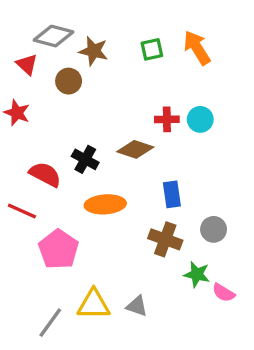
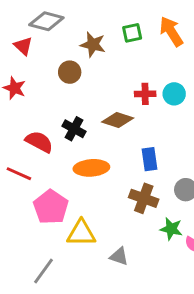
brown star: (94, 51) -> (93, 45), moved
brown circle: (69, 81) -> (70, 72), moved
yellow triangle: (94, 304) -> (81, 233), moved

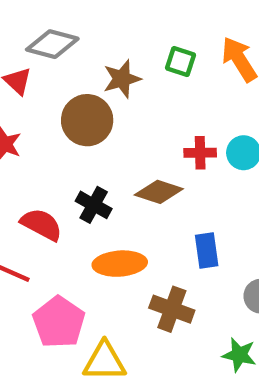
green square: (132, 33) -> (181, 61), turned 30
brown star: (93, 45) -> (122, 79), turned -30
brown circle: (70, 72) -> (87, 120), size x1.5
brown cross: (144, 198) -> (172, 309), moved

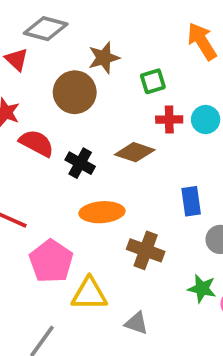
green square: (181, 61) -> (153, 81), moved, turned -35
red semicircle: (41, 224) -> (37, 143), moved
blue rectangle: (207, 251) -> (191, 201), moved

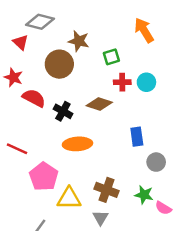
brown star: (104, 58) -> (79, 41), turned 30
brown cross: (146, 250) -> (107, 190), moved
gray triangle: (137, 323) -> (100, 218), turned 42

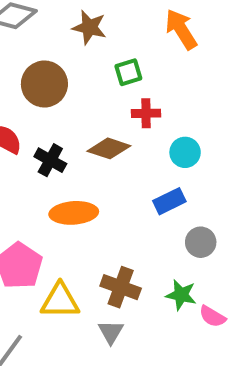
brown star: (79, 41) -> (89, 27), moved
cyan circle: (146, 82) -> (185, 152), moved
blue rectangle: (137, 137) -> (169, 201), turned 72

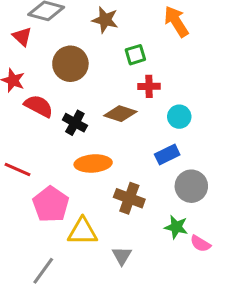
gray circle: (201, 242) -> (191, 186), size x1.4
brown cross: (121, 287) -> (129, 198), moved

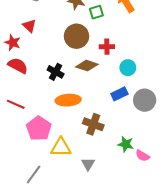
red triangle: (22, 37) -> (29, 26), moved
green square: (135, 55) -> (96, 12), moved
brown circle: (70, 64) -> (76, 36), moved
red semicircle: (39, 106) -> (18, 66), moved
gray circle: (191, 186) -> (145, 100), moved

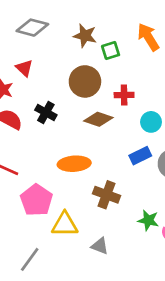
black cross: (56, 72) -> (46, 112), moved
gray triangle: (88, 164) -> (100, 246), turned -40

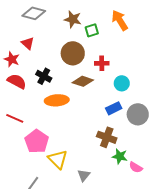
orange ellipse: (74, 164) -> (57, 100), moved
brown cross: (107, 195) -> (107, 137), moved
yellow triangle: (65, 224) -> (58, 159), turned 45
gray triangle: (100, 246) -> (84, 175), turned 48

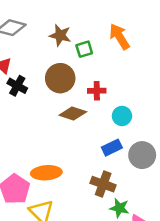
black cross: (44, 76) -> (17, 86), moved
orange ellipse: (57, 100) -> (46, 173), moved

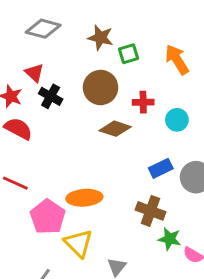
orange arrow: (119, 37) -> (177, 60), moved
cyan circle: (122, 116) -> (177, 120), moved

